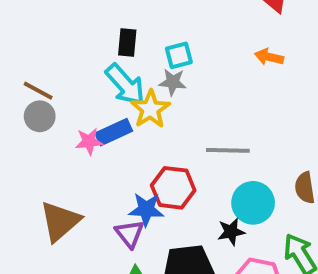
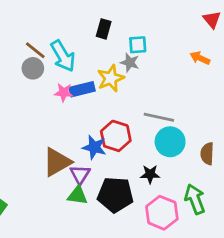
cyan arrow: (125, 85) -> (63, 56), moved
cyan circle: (253, 203) -> (170, 142), moved
brown triangle: (60, 221) -> (57, 162), moved
purple triangle: (130, 234) -> (80, 175), moved

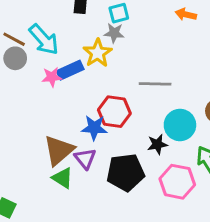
cyan circle: (170, 142) -> (180, 125), moved
green triangle: (78, 195) -> (63, 178), moved, turned 35

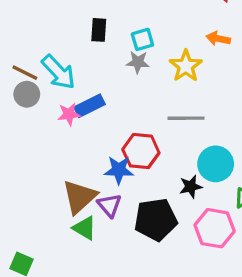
yellow star: (98, 53) -> (186, 66), moved

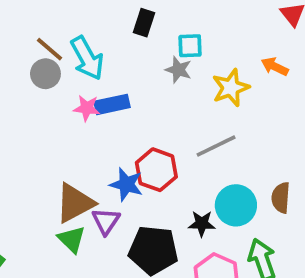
gray line: (186, 118) -> (216, 146), turned -40

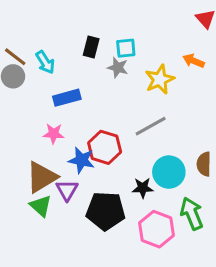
black rectangle: (144, 23) -> (91, 47), moved
cyan arrow: (87, 58) -> (45, 62), size x0.7
pink star: (87, 108) -> (54, 134), moved

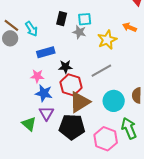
blue star: (81, 160) -> (44, 93), moved
brown triangle: (42, 177) -> (80, 102), moved
black star: (143, 188) -> (65, 67), moved

